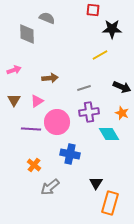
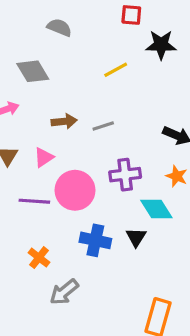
gray diamond: (27, 34) -> (33, 71), moved, turned -30
yellow line: (100, 55) -> (116, 70), moved
gray line: (84, 88) -> (103, 126), moved
black triangle: (96, 183) -> (136, 237), moved

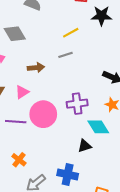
gray line: (103, 126) -> (65, 55), moved
black triangle: (136, 237) -> (85, 146), turned 40
blue cross: (95, 240) -> (68, 175), moved

